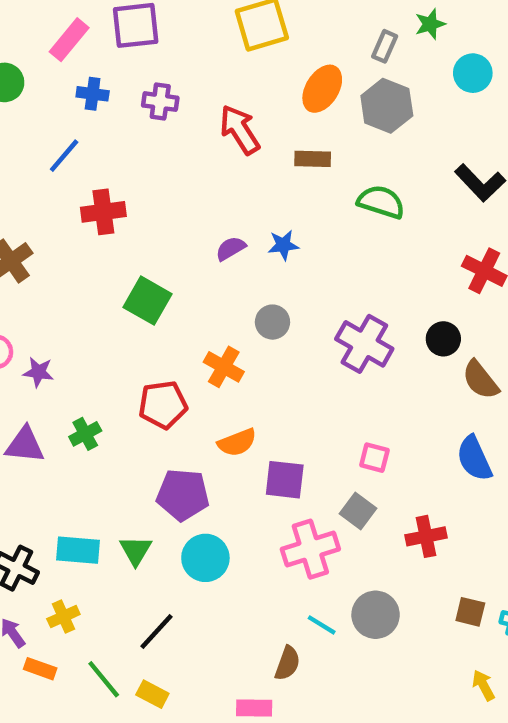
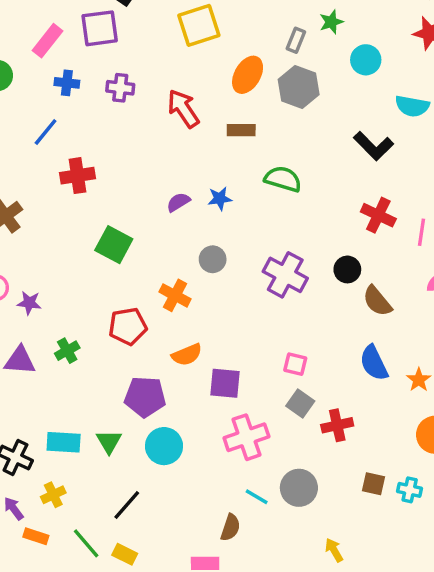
green semicircle: (381, 202) -> (283, 179), moved
gray square: (358, 511) -> (300, 404), moved
yellow arrow: (483, 685) -> (334, 550), moved

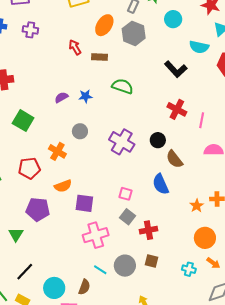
red arrow: (183, 108) -> (75, 47), moved, size x0.7
blue semicircle: (374, 363) -> (161, 184), moved
cyan circle: (164, 446) -> (54, 288), moved
brown square: (373, 484) -> (152, 261), moved

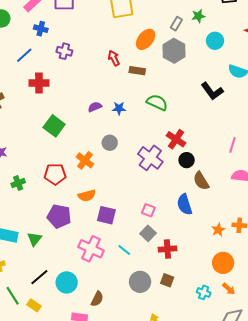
purple cross: (30, 30) -> (64, 51), moved
red cross: (177, 109) -> (176, 139), moved
pink cross: (96, 235) -> (91, 249), moved, turned 35
cyan line: (100, 270) -> (124, 250), moved
cyan circle: (54, 288) -> (67, 282), moved

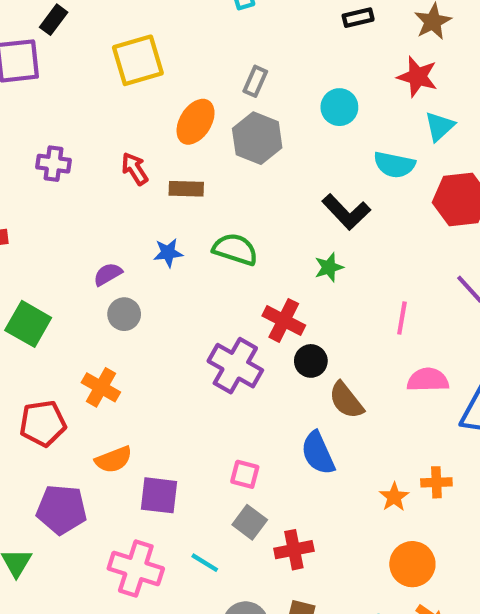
green star: (198, 16) -> (329, 267), moved
purple cross: (64, 51) -> (53, 164), moved
blue star: (119, 108) -> (168, 253), moved
gray circle: (110, 143) -> (124, 314), moved

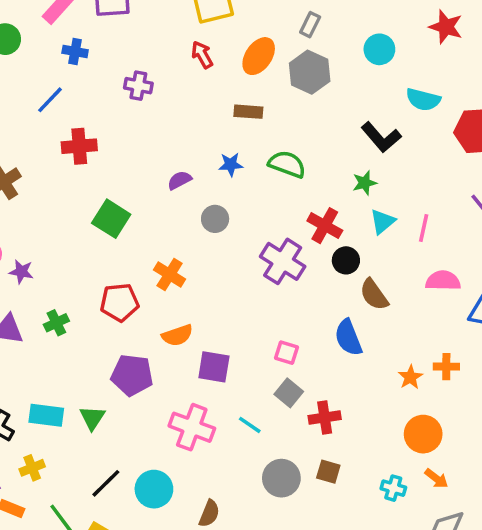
cyan triangle: (440, 126) -> (383, 222), moved
red arrow: (135, 169) -> (202, 55), moved
gray circle: (124, 314) -> (215, 219), moved

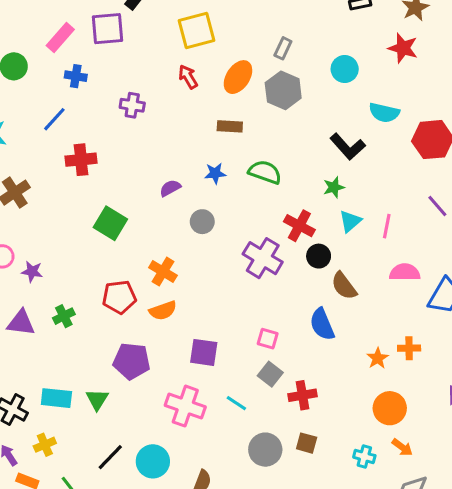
orange semicircle: (177, 335) -> (163, 311), moved

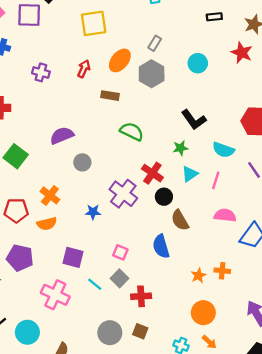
red arrow: (188, 77) -> (84, 69), moved, turned 48
cyan semicircle: (384, 113) -> (223, 150), moved
blue star: (215, 173) -> (93, 212), moved
purple semicircle: (170, 188) -> (62, 135), size x1.5
cyan line: (236, 403) -> (95, 284), moved

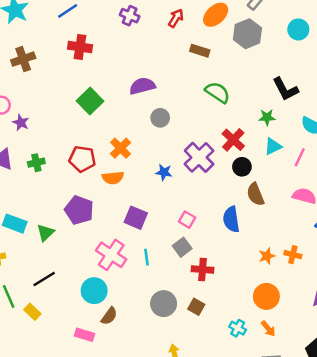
cyan line: (95, 284) -> (146, 257), moved, turned 35
cyan circle: (27, 332) -> (94, 291), moved

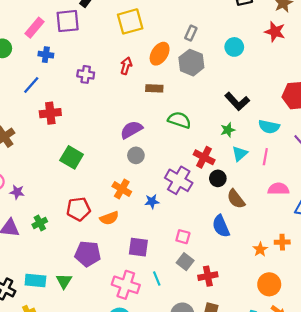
purple semicircle: (142, 86) -> (131, 130), moved
orange cross: (120, 148) -> (122, 189), moved

